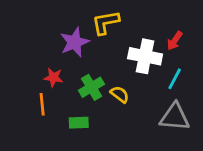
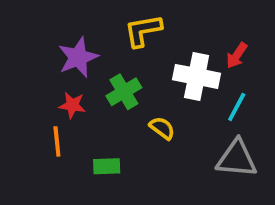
purple star: (75, 42) -> (78, 57), moved
green cross: (91, 87) -> (124, 92), moved

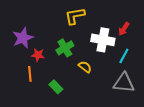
purple star: (78, 57) -> (23, 38), moved
green rectangle: (107, 166) -> (56, 87), turned 48

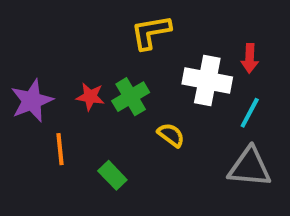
red arrow: (124, 29) -> (250, 58), turned -32
purple star: (23, 38) -> (32, 101), moved
red star: (38, 55) -> (90, 97), moved

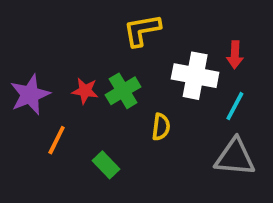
yellow semicircle: (171, 135) -> (161, 127), turned 60
orange line: (60, 149) -> (57, 140), turned 32

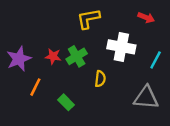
red arrow: (235, 55) -> (146, 17), moved, turned -70
cyan line: (235, 106) -> (156, 60), moved

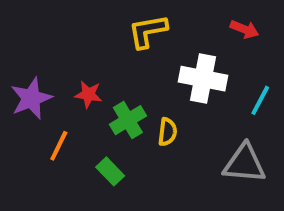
green cross: (77, 56) -> (128, 120), moved

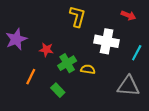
yellow L-shape: (148, 31) -> (77, 16), turned 115
purple star: (31, 98) -> (16, 39), moved
yellow semicircle: (167, 132) -> (88, 69), turned -88

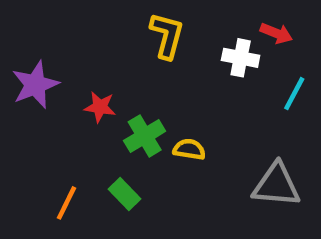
white cross: (107, 41) -> (241, 58), moved, size x0.7
cyan line: (137, 53) -> (294, 94), moved
orange line: (31, 77) -> (66, 203), moved

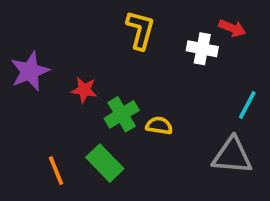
cyan line: (294, 94) -> (247, 105), moved
green rectangle: (125, 194) -> (105, 163), size x1.4
orange line: (66, 203) -> (56, 171), turned -48

